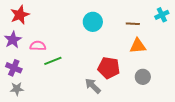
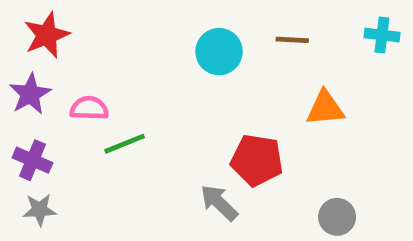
cyan cross: (162, 15) -> (382, 35), turned 32
brown line: (133, 24) -> (292, 40), moved
gray circle: (143, 77) -> (337, 217), moved

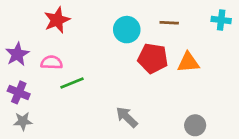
red star: (47, 35) -> (57, 20), moved
red pentagon: (257, 160) -> (153, 58), moved

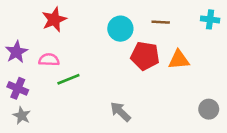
gray star: (23, 121) -> (22, 116), turned 30
gray circle: (195, 125) -> (209, 109), moved

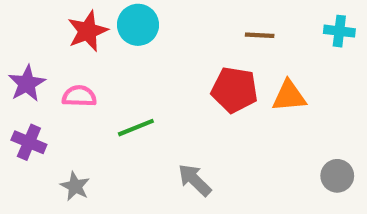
cyan circle: (120, 29) -> (138, 25), moved
green line: (68, 79) -> (136, 128), moved
gray star: (22, 116) -> (75, 186), moved

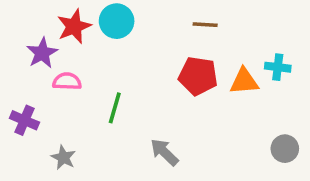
cyan cross: (339, 31) -> (278, 67), moved
brown line: (260, 35) -> (205, 25), moved
purple star: (27, 84) -> (42, 53), moved
green line: (136, 128) -> (115, 108), turned -52

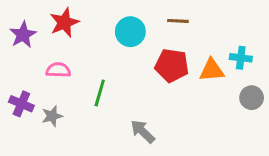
cyan circle: (117, 21) -> (130, 32), moved
purple star: (42, 53) -> (23, 35), moved
gray circle: (285, 149) -> (252, 98), moved
gray star: (63, 157) -> (52, 116), moved, turned 30

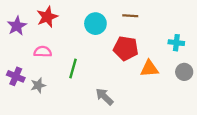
orange triangle: (212, 70) -> (149, 69), moved

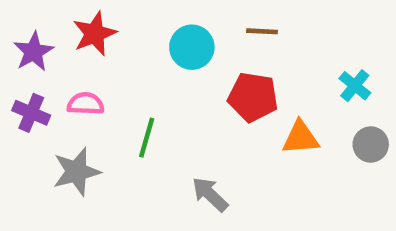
cyan cross: (176, 43) -> (355, 86), turned 32
purple cross: (16, 76) -> (31, 113), moved
gray star: (38, 85) -> (76, 172), size x1.5

